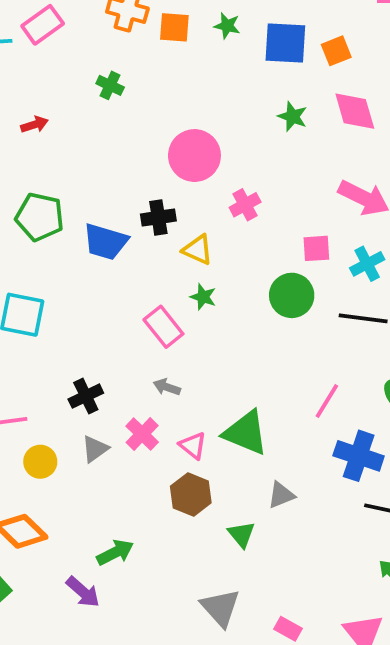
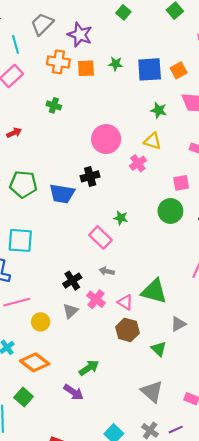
yellow triangle: (198, 250) -> (153, 141), moved
black cross: (86, 396) -> (72, 281), moved

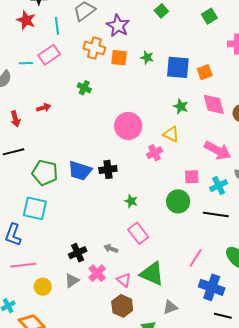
black cross: (90, 176) -> (108, 169), moved
green pentagon: (23, 184) -> (45, 173), moved
pink rectangle: (100, 237) -> (138, 233), moved

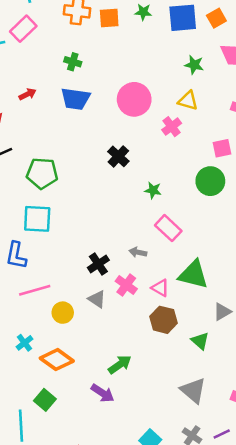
black cross: (108, 169) -> (118, 156), turned -30
blue trapezoid: (80, 171) -> (75, 99), moved
gray triangle: (72, 280) -> (97, 299), turned -42

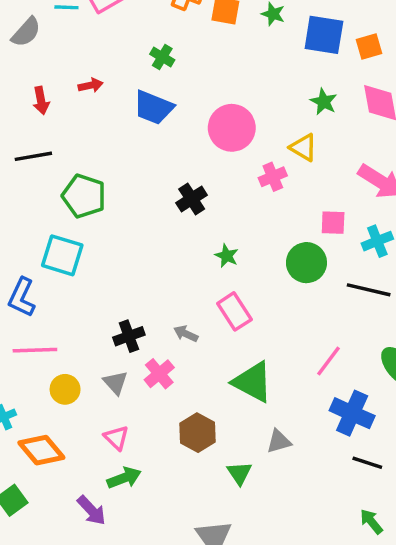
pink triangle: (160, 288) -> (116, 438), moved

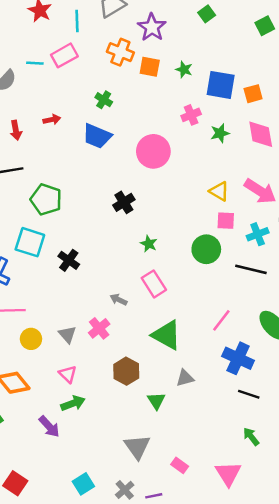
green star: (324, 102) -> (220, 133), turned 30
yellow triangle: (303, 147) -> (219, 191), moved
pink cross: (273, 177) -> (191, 115), moved
black cross: (129, 336) -> (69, 260), moved, turned -35

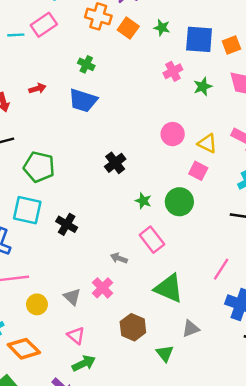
orange square: (150, 67) -> (128, 28), turned 30
pink circle: (153, 151) -> (173, 134), moved, size x0.7
pink square: (226, 221) -> (198, 171), moved, turned 30
green circle: (206, 249) -> (179, 202), moved

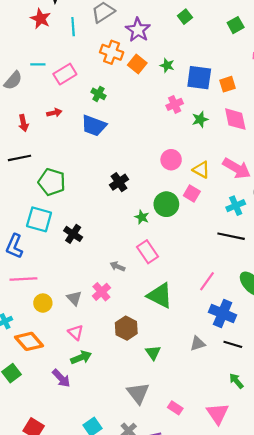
pink rectangle: (44, 25) -> (65, 74), moved
green circle: (179, 202) -> (166, 204), moved
gray triangle: (191, 329) -> (198, 344), moved

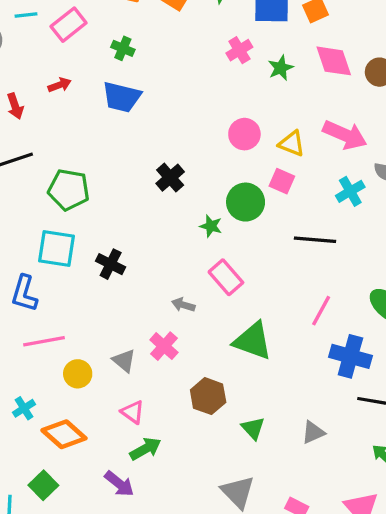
black line: (231, 236) -> (315, 240), moved
gray triangle: (198, 344) -> (313, 432), moved

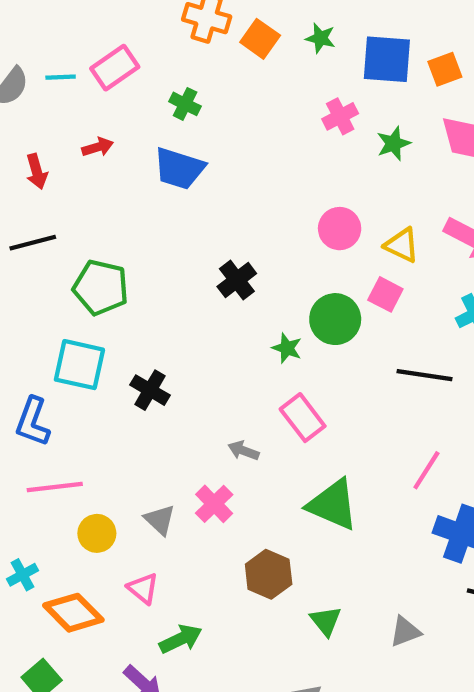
cyan line: (26, 15) -> (61, 77), moved
pink triangle: (133, 412) -> (143, 588), moved

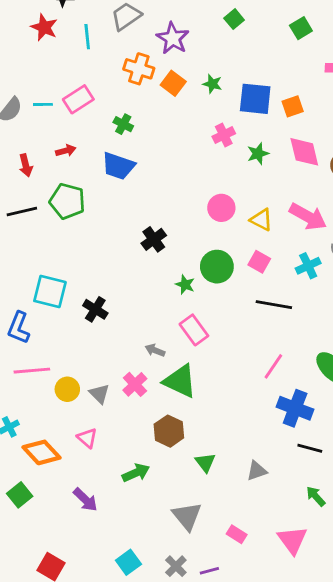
green pentagon: (101, 287) -> (67, 201), moved
pink square: (385, 294) -> (259, 262), moved
green triangle: (333, 505) -> (180, 381), moved
yellow circle: (97, 533) -> (67, 389), moved
green arrow: (181, 639) -> (136, 473), moved

